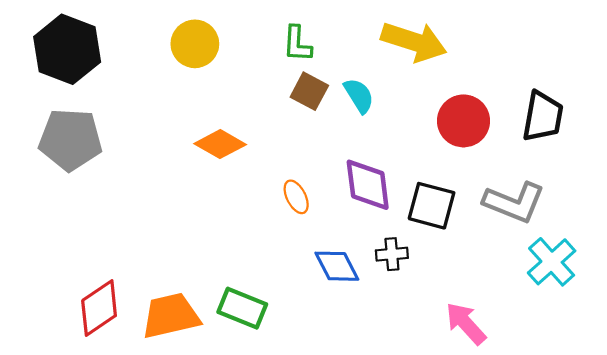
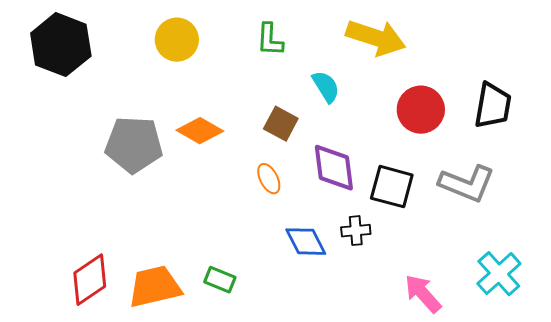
brown square: (309, 91) -> (281, 124), moved
gray pentagon: (70, 140) -> (134, 145), moved
cyan cross: (552, 262) -> (499, 274), moved
green rectangle: (242, 308) -> (220, 280), size x0.7

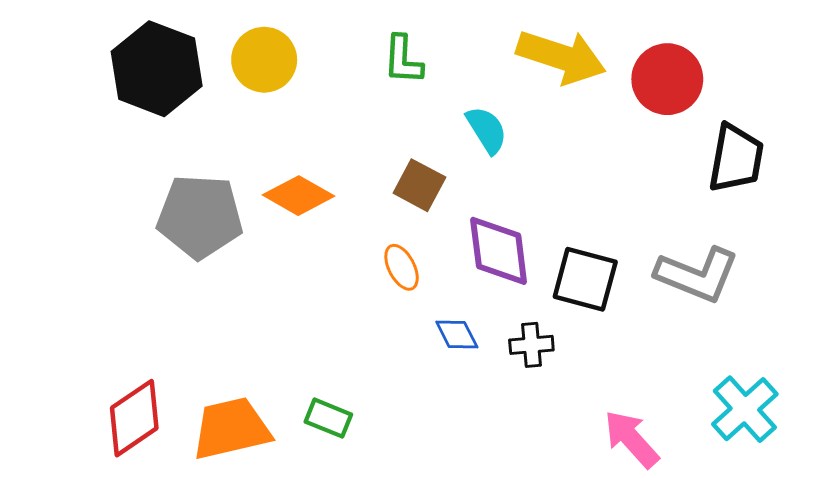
black hexagon: (61, 45) -> (157, 69), moved
red circle: (421, 110) -> (667, 79), moved
blue diamond: (306, 242) -> (457, 334), moved, size x0.7

